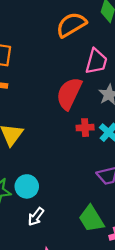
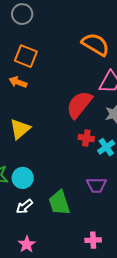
orange semicircle: (71, 25) -> (95, 44), turned 48
green trapezoid: (91, 219) -> (59, 203), moved

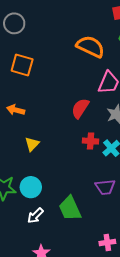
orange arrow: (18, 82) -> (16, 110), moved
red semicircle: (79, 105) -> (80, 108), size x0.7
yellow triangle: (20, 129) -> (32, 144), moved, size x0.7

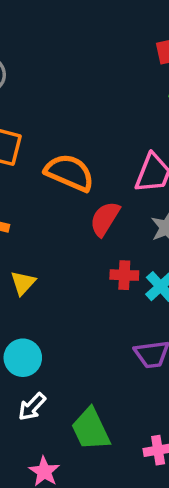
orange semicircle: (90, 46) -> (69, 173), moved
green trapezoid: (70, 208) -> (91, 429), moved

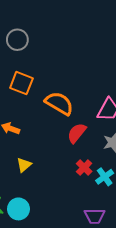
red cross: (124, 275) -> (84, 167), turned 35

